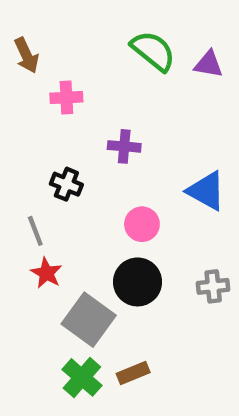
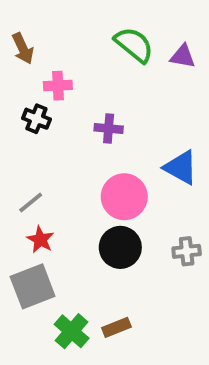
black cross: (66, 184) -> (36, 119), moved
pink circle: (142, 224) -> (124, 197), size x1.5
gray line: (35, 231) -> (31, 203), turned 72
gray square: (89, 320) -> (33, 286), moved, turned 33

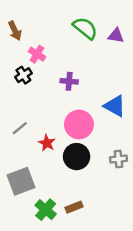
pink cross: (58, 86) -> (37, 54), turned 35
black cross: (36, 119) -> (23, 75), turned 35
red star: (40, 240) -> (47, 143), moved

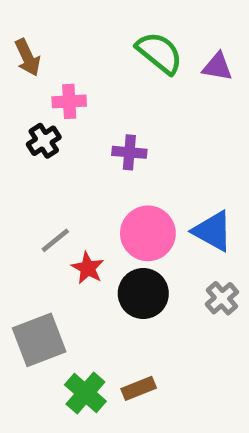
pink cross: (37, 54) -> (69, 101), turned -35
blue triangle: (115, 106) -> (213, 231), moved
gray line: (20, 128) -> (55, 240), moved
gray cross: (118, 159) -> (222, 298), turned -35

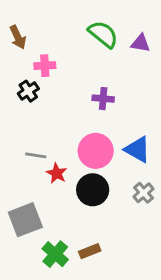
purple cross: (129, 152) -> (103, 99), moved
gray line: (55, 240) -> (36, 155), turned 48

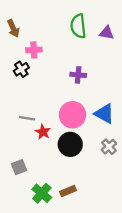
green semicircle: (103, 34) -> (78, 26), turned -135
gray square: (25, 220) -> (19, 167), size x0.6

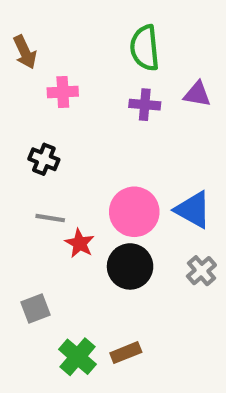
purple triangle: (107, 33) -> (197, 94), moved
black cross: (21, 69) -> (44, 159), moved, turned -35
purple cross: (78, 75) -> (145, 105), moved

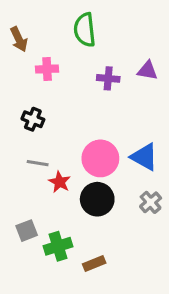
green semicircle: (145, 48) -> (85, 30), moved
green cross: (78, 357) -> (58, 246), moved, turned 32

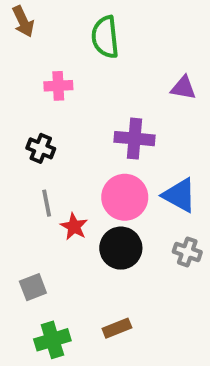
brown arrow: (19, 39) -> (23, 21), moved
purple cross: (108, 78) -> (135, 139), moved, size x1.4
gray line: (38, 163) -> (47, 203), turned 70
gray cross: (151, 202) -> (187, 252), turned -30
green cross: (58, 246) -> (52, 340), moved

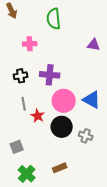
purple cross: (135, 139) -> (50, 75), moved
black cross: (41, 148) -> (21, 76), turned -32
gray cross: (187, 252) -> (86, 136), moved
green cross: (52, 340) -> (27, 174), turned -30

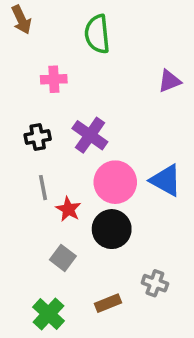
purple triangle: (94, 45) -> (169, 81), turned -32
purple cross: (50, 75) -> (90, 135), turned 30
gray cross: (86, 136) -> (155, 283), moved
gray square: (17, 147) -> (63, 258), moved, turned -32

